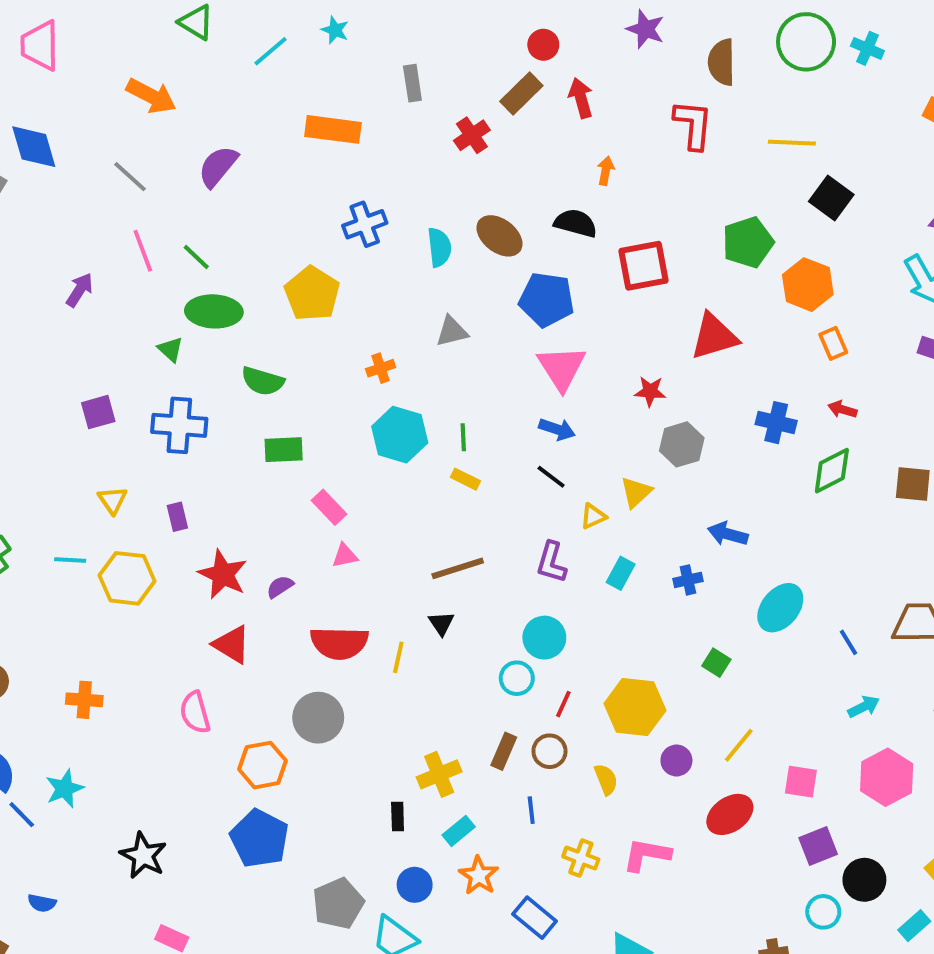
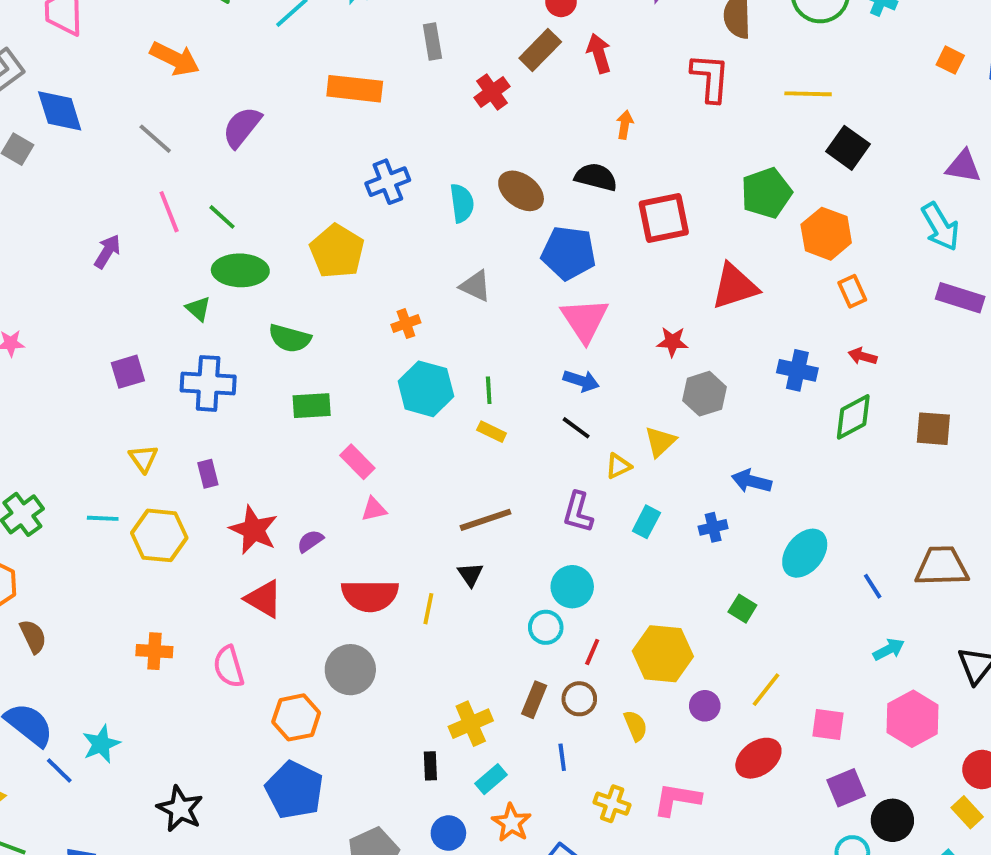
gray triangle: (452, 331) -> (476, 286), turned 40
orange cross: (84, 700) -> (154, 651), moved

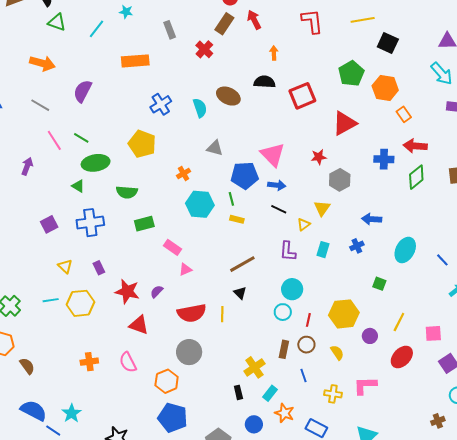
blue pentagon: (569, 253) -> (245, 175), moved
red arrow: (863, 356) -> (415, 146), size x1.6

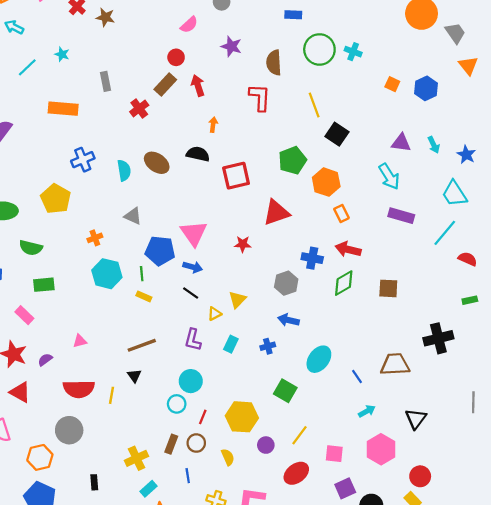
yellow line: (363, 20) -> (314, 105), turned 70
gray hexagon: (340, 180) -> (286, 283), moved
pink rectangle: (173, 247) -> (24, 315), moved
green square: (379, 284) -> (285, 391), size x1.5
black rectangle: (238, 392) -> (94, 482), moved

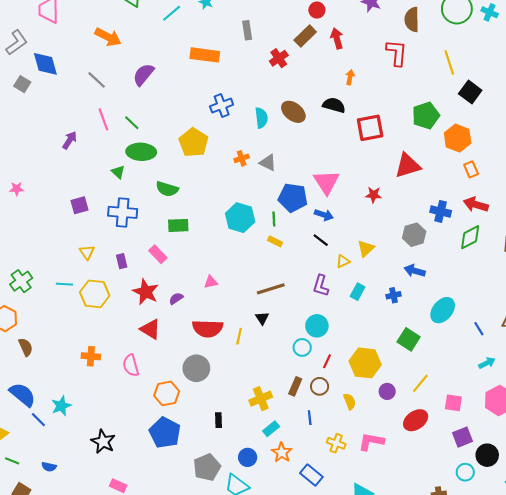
orange cross: (95, 238) -> (242, 158), moved

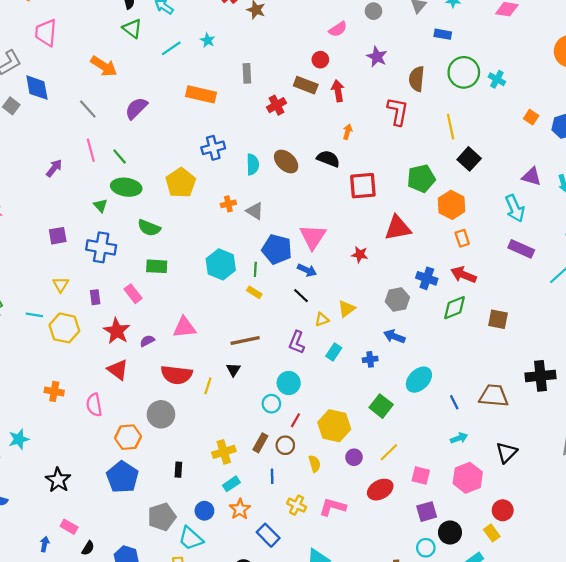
brown rectangle: (305, 36) -> (306, 85), turned 60
pink triangle: (211, 282) -> (184, 327), size x1.6

